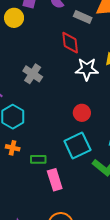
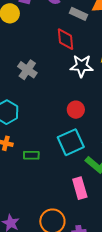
pink rectangle: (55, 180) -> (80, 188), moved

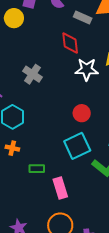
green rectangle: (31, 155) -> (37, 169), moved
pink rectangle: (80, 188) -> (60, 188), moved

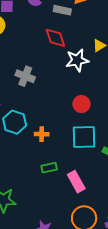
cyan square: (77, 146) -> (84, 137), turned 36
orange cross: (12, 148) -> (42, 134), moved

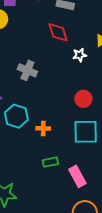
white star: (77, 60) -> (80, 55), size x0.6

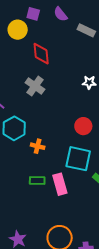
red diamond: (58, 32) -> (41, 54), moved
pink rectangle: (77, 176) -> (60, 184), moved

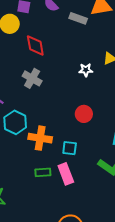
orange cross: (38, 146) -> (40, 138), size x1.6
cyan square: (78, 159) -> (70, 148), moved, size x0.6

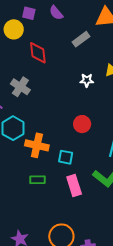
gray rectangle: (78, 18) -> (81, 39), moved, turned -60
gray cross: (32, 78) -> (20, 87), moved
pink rectangle: (66, 174) -> (74, 186), moved

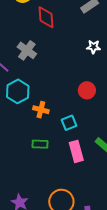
orange cross: (37, 145) -> (41, 110), size x0.7
cyan square: (66, 157) -> (69, 123), turned -35

